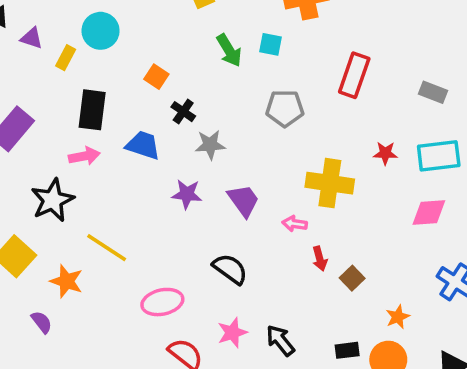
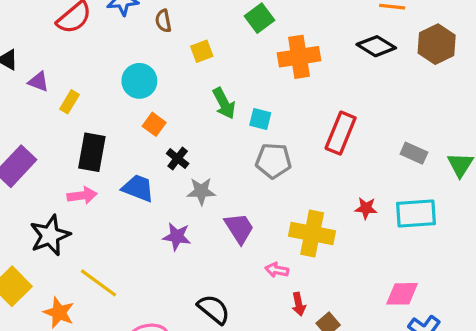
cyan circle: (101, 31) -> (139, 81), moved
cyan square: (271, 44) -> (260, 119), moved
purple trapezoid: (243, 200) -> (239, 228), moved
pink diamond: (429, 213) -> (402, 294), moved

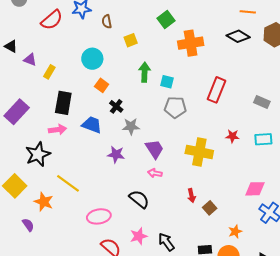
green arrow: (224, 103) -> (145, 72), turned -150
cyan rectangle: (416, 213) -> (263, 139), size x0.7
pink arrow: (277, 270) -> (155, 173), moved

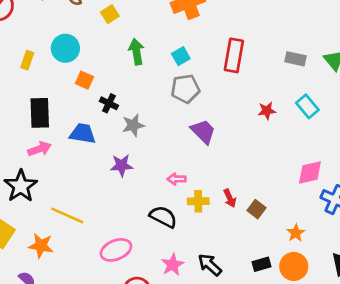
yellow rectangle: (49, 72) -> (27, 60), moved
cyan square: (167, 82) -> (181, 56), moved, turned -32
cyan rectangle: (263, 139) -> (307, 106), turned 66
purple trapezoid: (154, 149) -> (203, 131), moved
yellow cross: (199, 152) -> (198, 201), moved, size x0.6

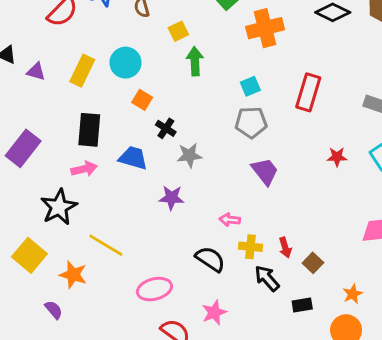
green arrow: (136, 52) -> (195, 61), moved
yellow rectangle: (27, 60) -> (82, 71), size x1.5
black rectangle: (262, 264) -> (302, 305), moved
black arrow: (210, 265) -> (267, 278), moved

